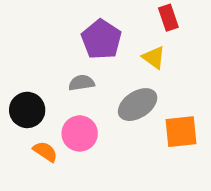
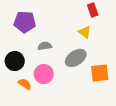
purple pentagon: (101, 39) -> (25, 22), moved, turned -30

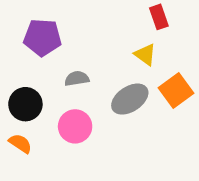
orange square: (100, 73) -> (176, 90), moved, turned -30
orange semicircle: (25, 84) -> (20, 144), moved

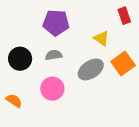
red rectangle: (159, 17) -> (124, 16), moved
purple pentagon: (43, 37) -> (56, 23), moved
black circle: (25, 104) -> (20, 59), moved

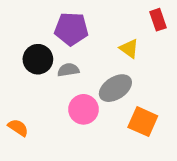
black circle: (20, 59) -> (38, 59), moved
orange square: (123, 63) -> (143, 122), moved, turned -30
pink circle: (52, 89) -> (83, 109), moved

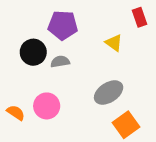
gray ellipse: (115, 88) -> (109, 93), moved
pink circle: (83, 109) -> (47, 106), moved
orange square: (143, 122) -> (126, 125), moved, turned 30

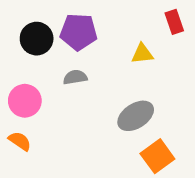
yellow triangle: (114, 43) -> (142, 54), turned -42
black circle: (33, 52) -> (37, 39), moved
pink circle: (47, 106) -> (25, 101), moved

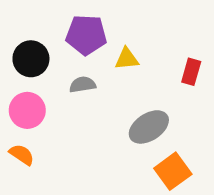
red rectangle: (174, 22) -> (191, 72), moved, turned 35
black circle: (37, 39) -> (31, 59), moved
yellow triangle: (142, 54) -> (127, 59), moved

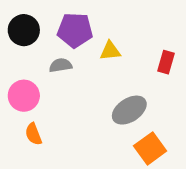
black circle: (31, 59) -> (24, 30), moved
gray semicircle: (83, 85) -> (61, 65), moved
orange semicircle: (22, 155) -> (33, 134), moved, turned -145

